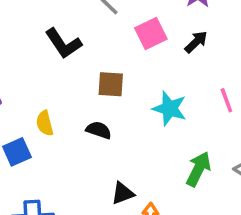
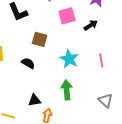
green arrow: (198, 169) -> (67, 90), moved, turned -42

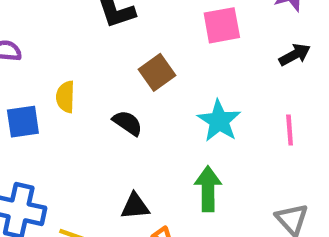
black arrow: (91, 25) -> (295, 55), moved
brown square: (40, 39) -> (157, 72), turned 35

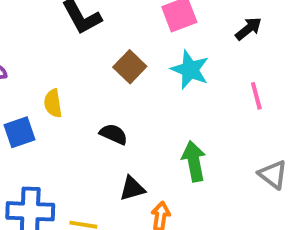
cyan star: (219, 121) -> (190, 70), moved
black semicircle: (128, 123) -> (114, 134), moved

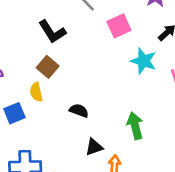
brown square: (130, 67) -> (48, 67), moved
cyan star: (190, 70) -> (143, 61), moved

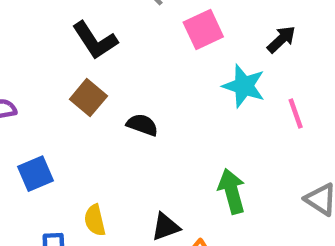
yellow semicircle: (36, 92) -> (95, 220), moved
black semicircle: (79, 111) -> (142, 125), moved

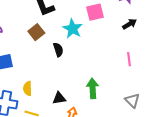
cyan star: (244, 86) -> (73, 29), moved
black semicircle: (142, 125) -> (58, 50), turned 40

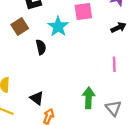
green arrow: (93, 88) -> (89, 98), moved
black triangle: (59, 98) -> (37, 98), turned 40

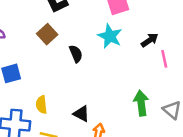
cyan star: (58, 27) -> (110, 36), moved
black arrow: (118, 28) -> (150, 40), moved

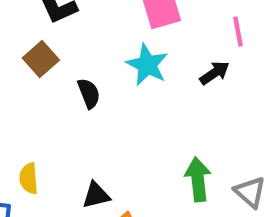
pink line: (164, 59) -> (238, 32), moved
black triangle: (81, 114) -> (96, 195), turned -42

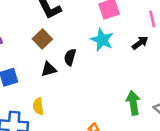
black semicircle: (89, 93) -> (70, 57), turned -140
black triangle: (96, 195) -> (49, 69), moved

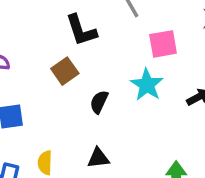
black triangle: (49, 69) -> (98, 158), moved

